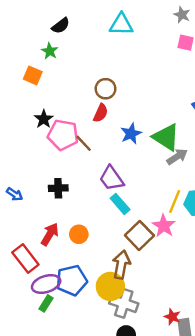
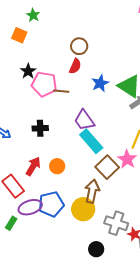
brown line: (84, 143) -> (61, 91), turned -42
cyan rectangle: (120, 204) -> (91, 141), size x1.4
green rectangle: (46, 303) -> (11, 223), moved
gray cross: (124, 303) -> (116, 223), moved

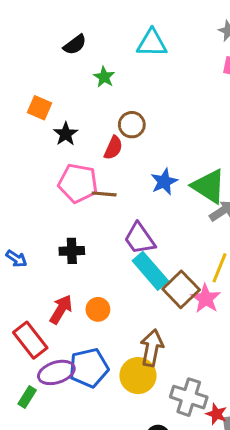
green star: (33, 15) -> (104, 77), moved
red semicircle: (75, 66) -> (113, 148), moved
black star: (28, 71) -> (66, 134), moved
brown square: (107, 167) -> (181, 289), moved

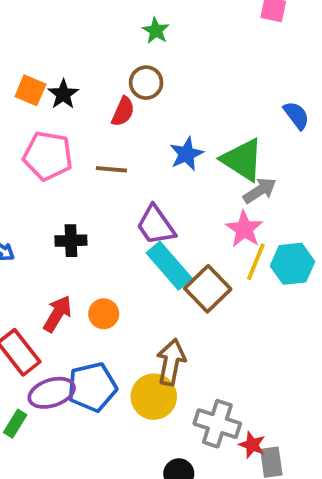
green star: (104, 77) -> (156, 31), moved
orange square: (39, 108) -> (30, 90), moved
pink pentagon: (78, 183) -> (48, 156), moved
pink star: (206, 299) -> (244, 229), moved

